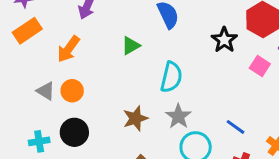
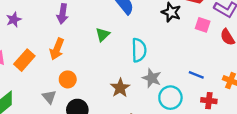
orange rectangle: (27, 31) -> (24, 60), moved
gray triangle: (46, 91) -> (49, 97), moved, turned 32

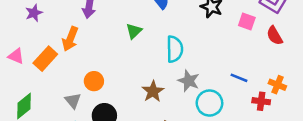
orange arrow: (57, 49) -> (70, 39), moved
red cross: (209, 101) -> (261, 101), moved

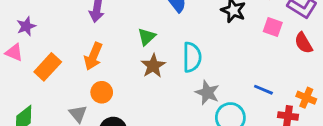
purple star: (34, 13) -> (26, 26), moved
orange arrow: (70, 39) -> (93, 56), moved
pink triangle: (16, 56) -> (14, 53), moved
brown star: (153, 91) -> (153, 66), moved

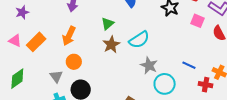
pink triangle: (14, 53) -> (15, 41), moved
cyan semicircle: (192, 57) -> (139, 40), turned 55

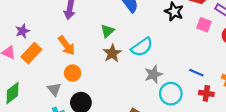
purple star: (22, 12) -> (22, 31), moved
orange arrow: (69, 36) -> (66, 45), turned -60
gray star: (149, 65) -> (153, 74), turned 30
red cross: (206, 85) -> (206, 93), moved

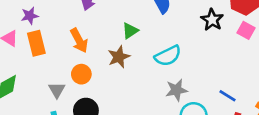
pink square: (204, 25) -> (246, 30), moved
orange rectangle: (31, 53) -> (36, 43), turned -66
brown star: (112, 53) -> (119, 57), moved

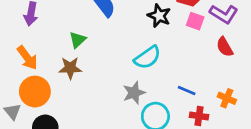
cyan semicircle: (168, 56) -> (147, 57), moved
brown star: (119, 57) -> (70, 68), turned 30
orange circle: (81, 74) -> (35, 92), size x1.5

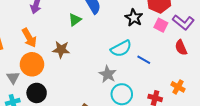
green triangle: (78, 40) -> (75, 20), moved
blue line: (187, 90) -> (144, 60), moved
gray star: (134, 93) -> (108, 74), turned -30

